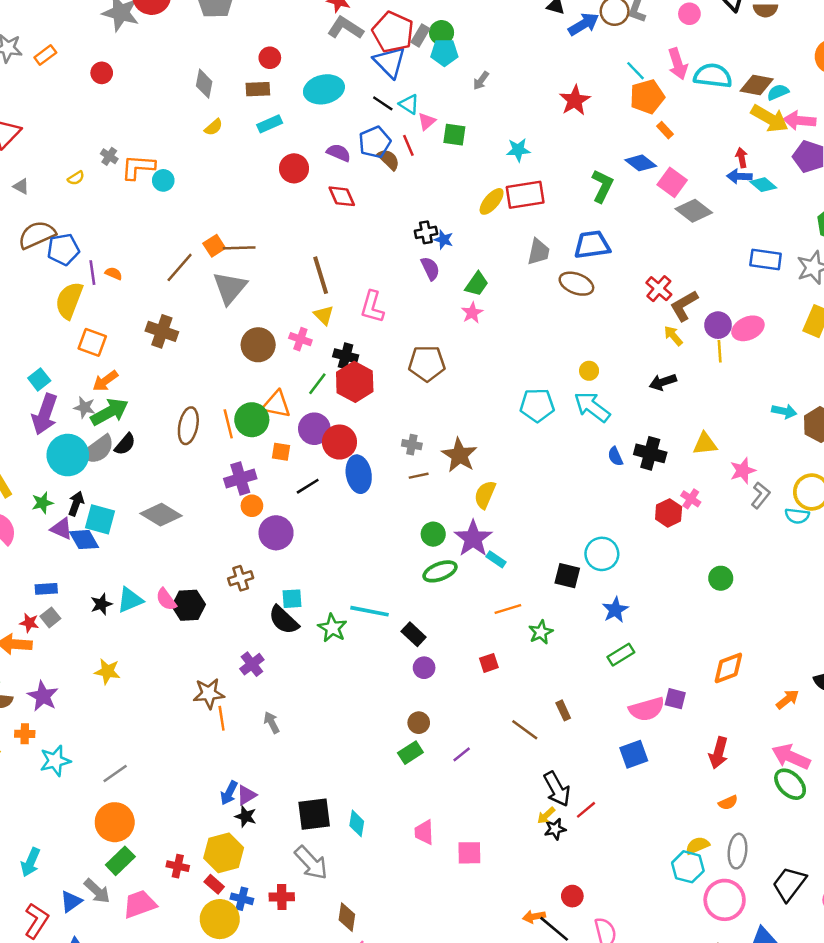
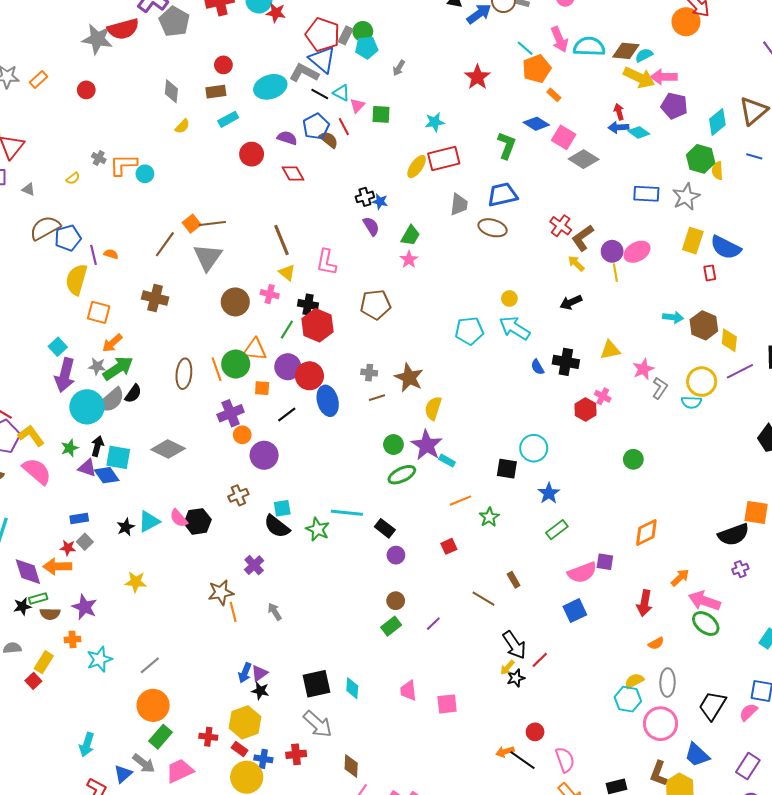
gray L-shape: (345, 28) -> (304, 73), moved
orange arrow: (787, 699) -> (680, 578), moved

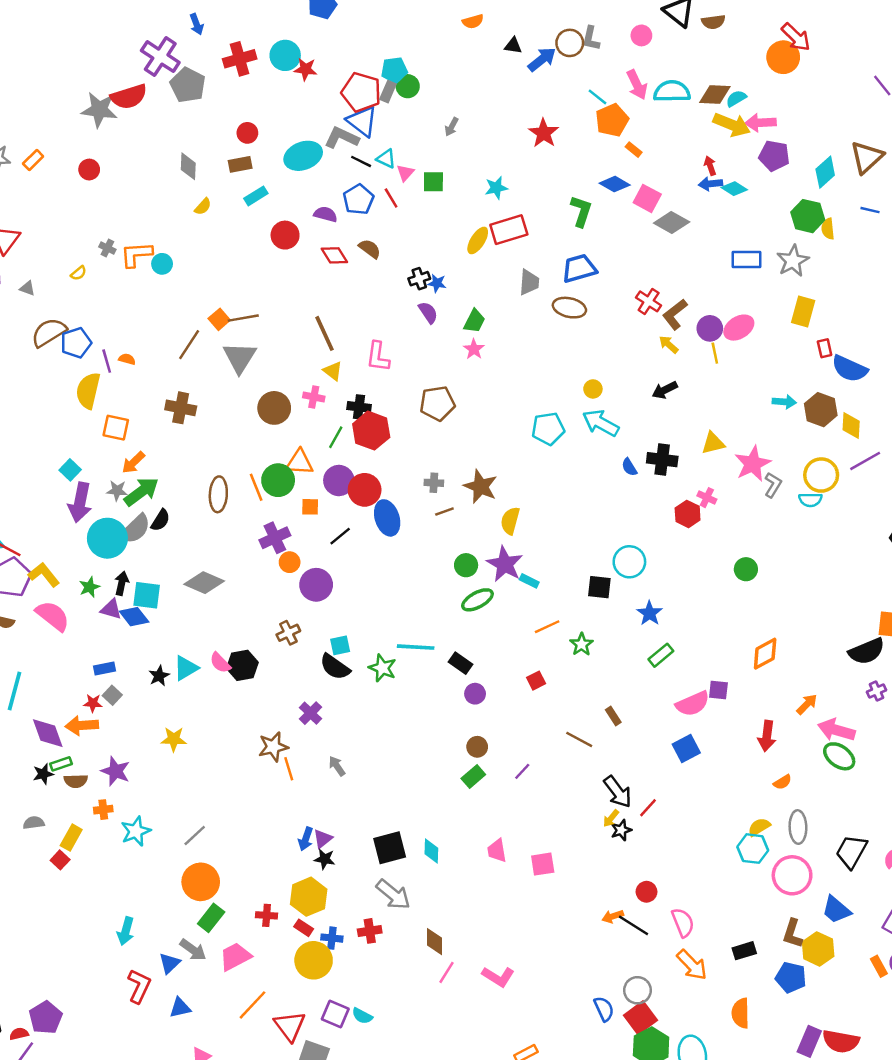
cyan pentagon: (367, 48) -> (394, 70), moved
brown semicircle: (329, 140) -> (370, 249), moved
blue semicircle: (726, 247) -> (850, 369), moved
pink star: (643, 369) -> (753, 464), size x1.4

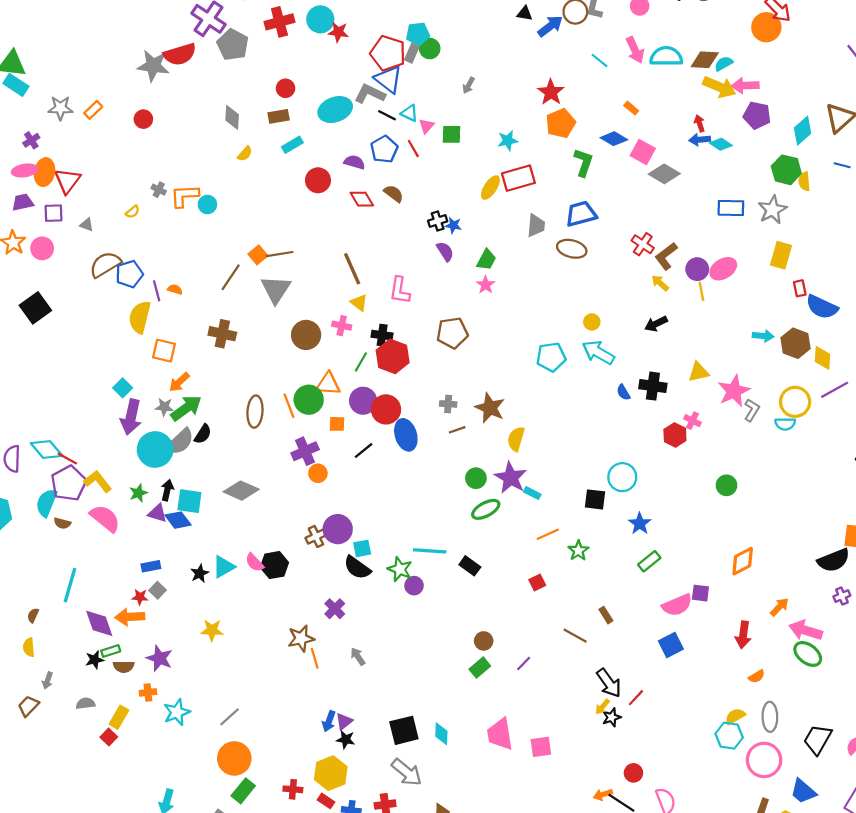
orange pentagon: (612, 120) -> (561, 123), moved
purple circle: (316, 585) -> (338, 529), moved
purple circle: (475, 694) -> (414, 586), moved
pink trapezoid: (497, 851) -> (500, 734), size x1.5

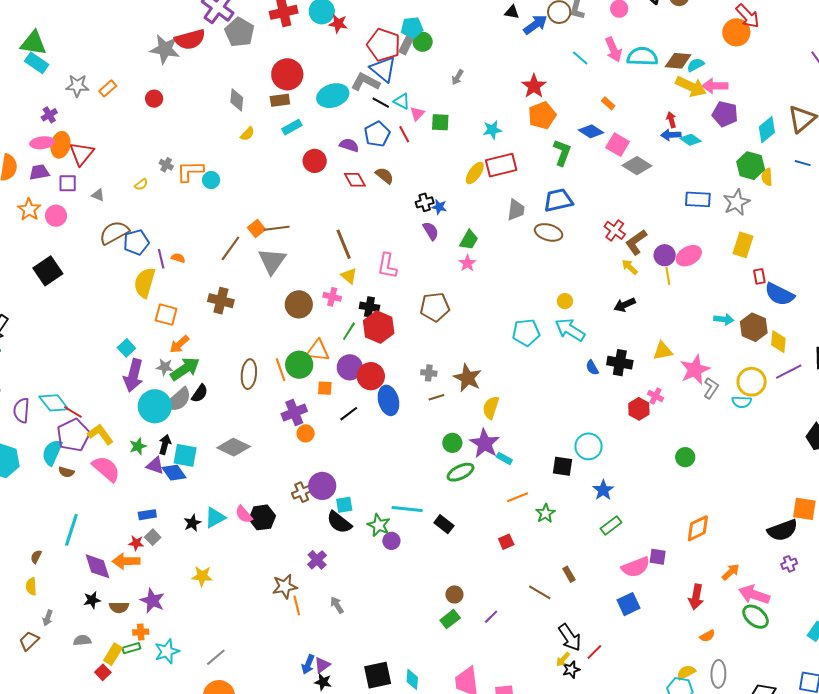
red circle: (286, 88) -> (287, 74), size x1.8
green rectangle: (111, 651) -> (131, 648), moved

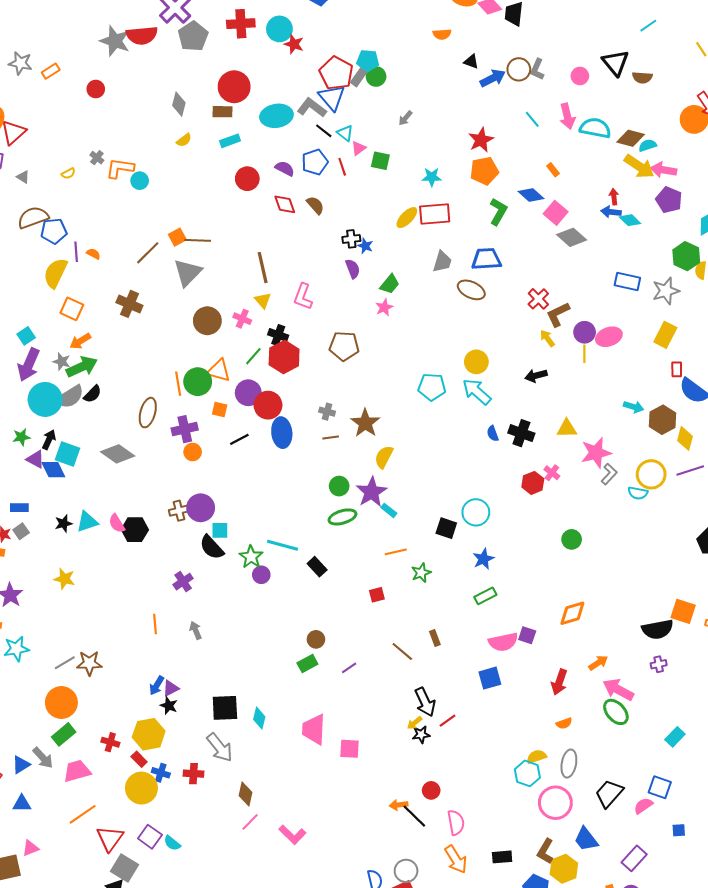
yellow circle: (565, 301) -> (476, 362), size x1.5
brown ellipse: (249, 374) -> (148, 413), moved
brown star: (285, 586) -> (89, 663), moved

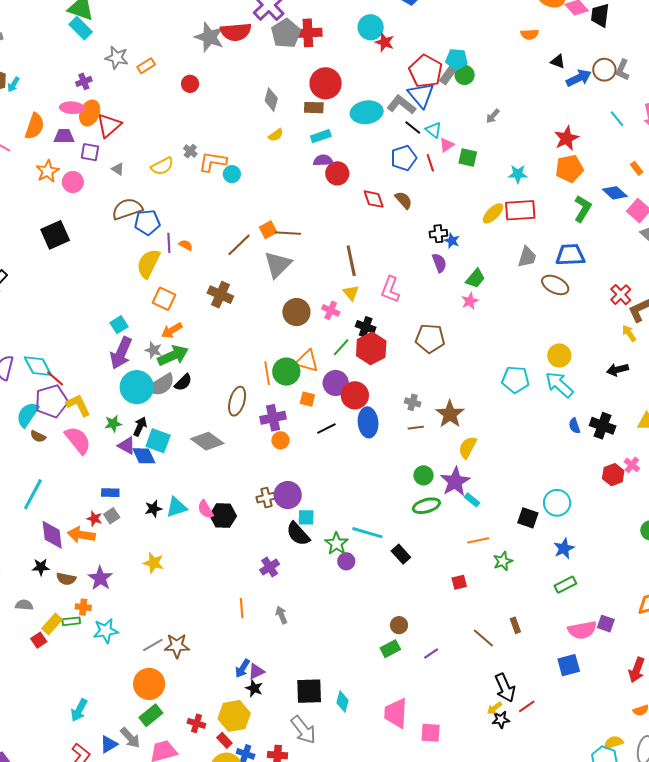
red cross: (241, 24) -> (308, 33), moved
purple semicircle: (285, 169) -> (323, 160), moved, turned -30
yellow semicircle: (68, 173) -> (162, 166), size x1.6

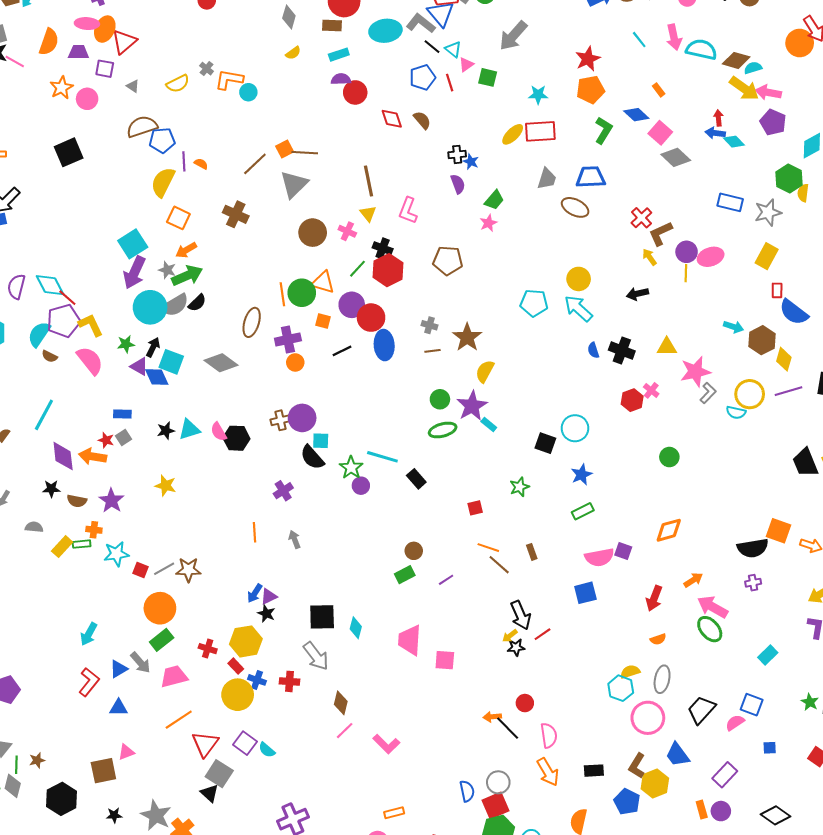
gray arrow: (493, 116) -> (513, 36), size x2.0
cyan square: (119, 325) -> (133, 244), size x1.6
orange line: (478, 540) -> (488, 548), moved, turned 30
red square: (39, 640) -> (141, 570), moved, turned -35

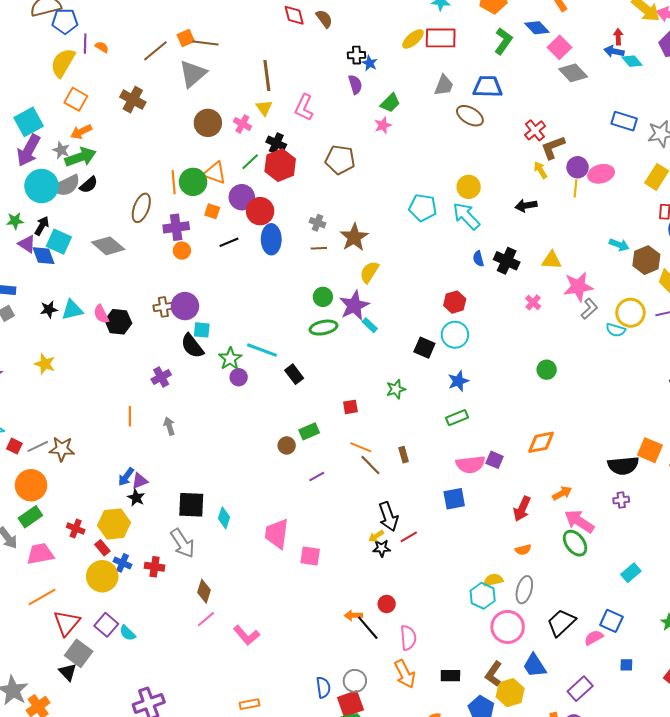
red hexagon: (632, 400) -> (455, 302), moved
green rectangle: (405, 575) -> (309, 431), moved

